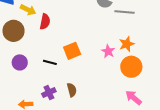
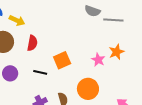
red semicircle: (45, 22) -> (32, 43), moved
orange circle: (131, 67) -> (88, 89), moved

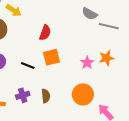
red semicircle: (32, 43) -> (45, 33), moved
orange circle: (88, 89) -> (83, 94), moved

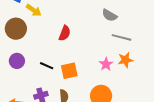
gray line: (109, 26) -> (122, 37), moved
orange square: (51, 57) -> (69, 71), moved

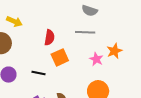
gray line: (122, 37) -> (85, 32), moved
orange square: (69, 71) -> (60, 57), moved

